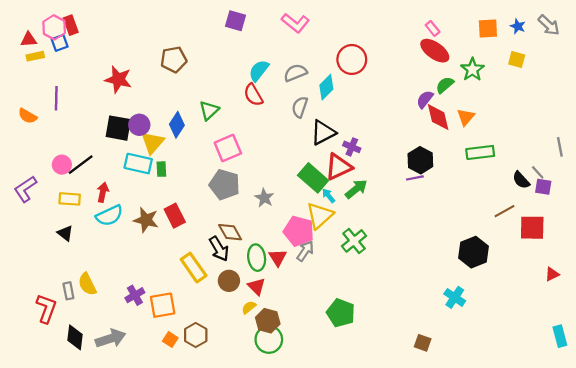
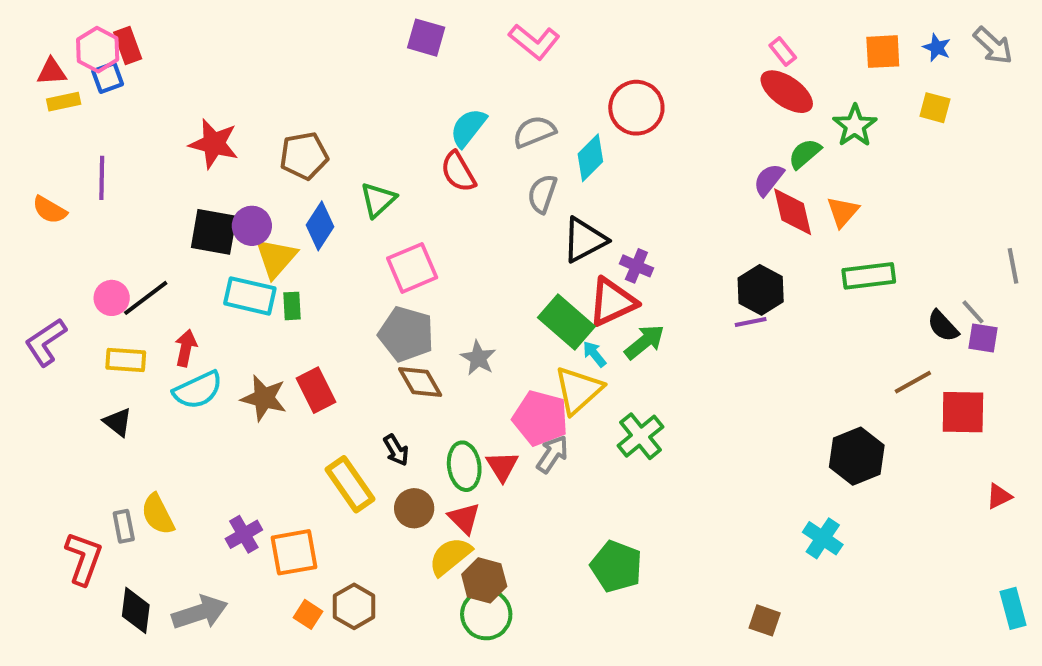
brown pentagon: (174, 59) -> (304, 156), moved
brown diamond: (230, 232) -> (420, 382), moved
black arrow: (219, 249) -> (396, 450), size x0.7
yellow semicircle: (249, 307) -> (450, 556), size x1.6

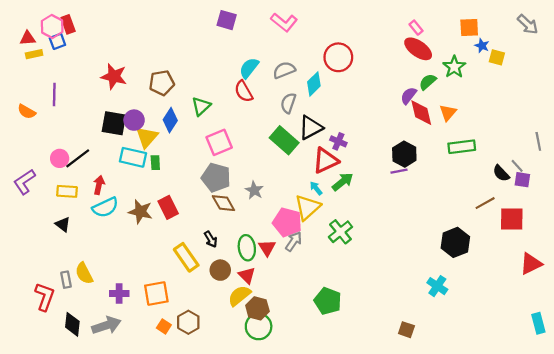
blue star: (937, 48) -> (482, 46), moved
green rectangle: (566, 322) -> (284, 140), moved
red triangle: (999, 496) -> (531, 264), size x1.6
purple cross: (244, 534) -> (119, 293), moved, turned 30

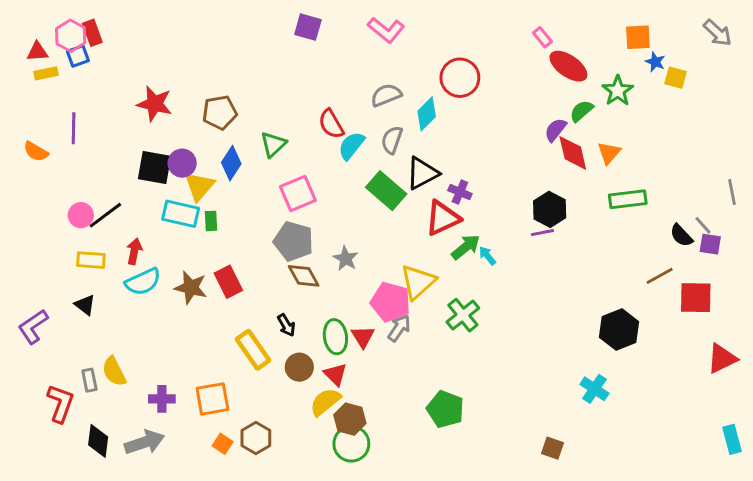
pink rectangle: (416, 28) -> (542, 37), moved
cyan semicircle: (249, 68) -> (351, 146), moved
purple L-shape: (24, 182) -> (33, 327), moved
cyan arrow: (316, 188) -> (487, 256), moved

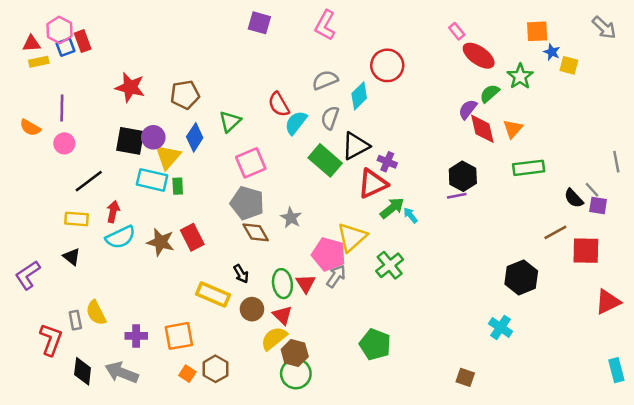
pink L-shape: (386, 30) -> (325, 25), turned 80
red rectangle: (92, 33) -> (83, 41), moved
pink circle: (81, 215) -> (64, 143), moved
yellow rectangle: (253, 350) -> (213, 295), turned -32
gray arrow: (144, 442) -> (122, 372), turned -140

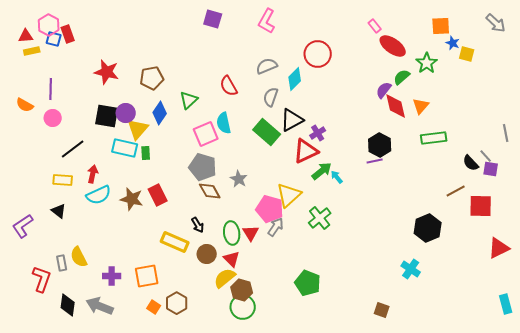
blue square: (66, 47) -> (54, 39), turned 35
cyan semicircle: (296, 123) -> (224, 123), moved, turned -50
purple cross: (387, 162) -> (318, 133), turned 35

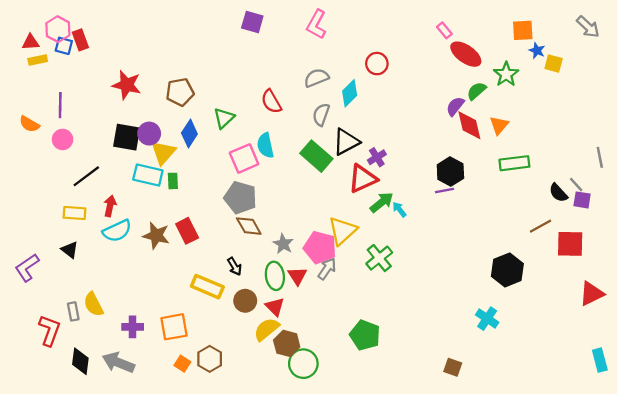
red circle: (318, 54) -> (377, 64), size x0.7
gray star: (239, 179) -> (283, 244), moved
green circle: (243, 307) -> (303, 364), moved

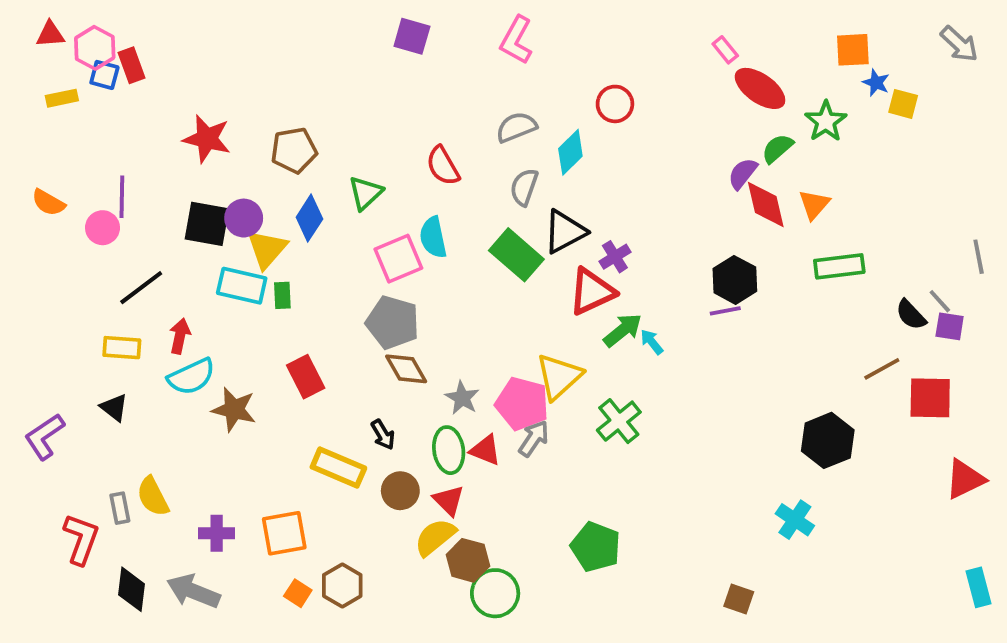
red triangle: (31, 42) -> (50, 34), moved
purple line: (60, 105) -> (122, 197), moved
brown star: (156, 236) -> (234, 409), moved
red triangle: (297, 276) -> (485, 450), turned -36

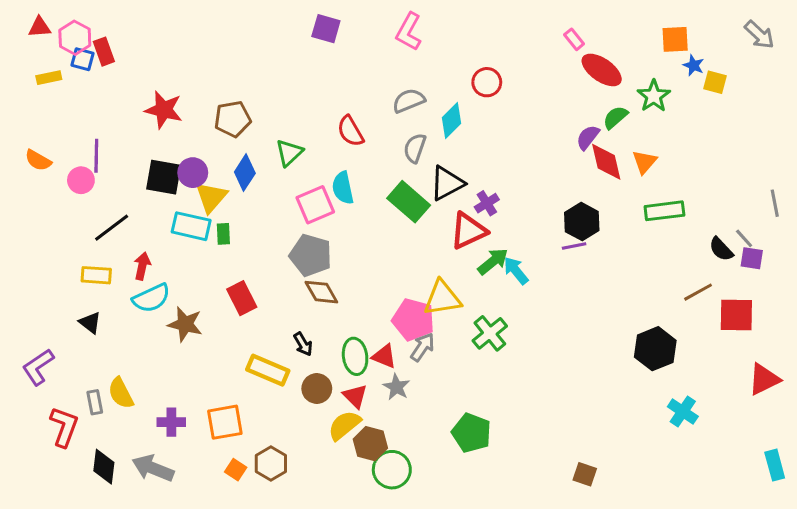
cyan arrow: (652, 342) -> (516, 271), size x1.4
yellow triangle: (559, 377) -> (442, 298), turned 33
gray star: (462, 398) -> (396, 387), moved
purple L-shape: (44, 437) -> (38, 367), moved
cyan cross: (795, 520) -> (683, 411), moved

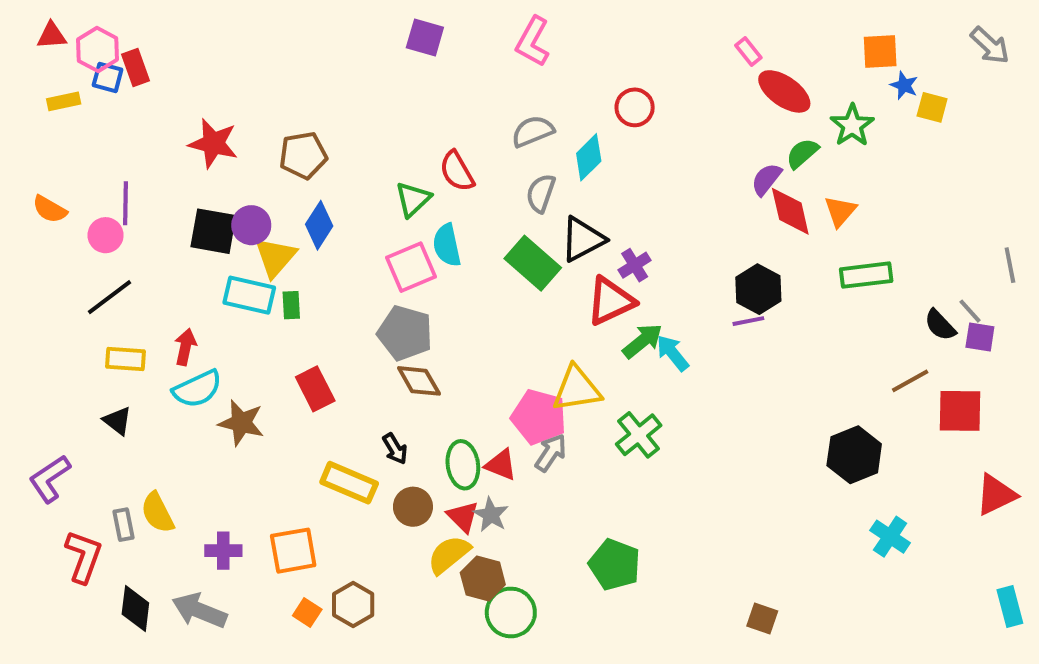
green triangle: (289, 153) -> (413, 199), moved
black line: (112, 228) -> (110, 297), moved
gray star: (396, 387) -> (491, 515), moved

